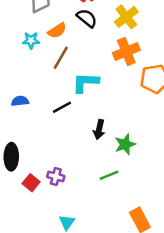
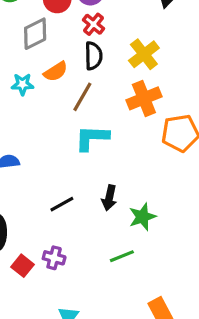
black semicircle: (87, 18) -> (93, 56), turned 50
brown line: (61, 58) -> (82, 97), moved
black line: (62, 107) -> (62, 204), moved

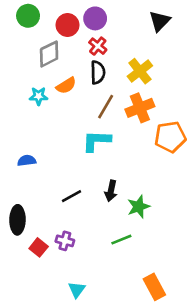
brown line: (82, 97) -> (106, 107), moved

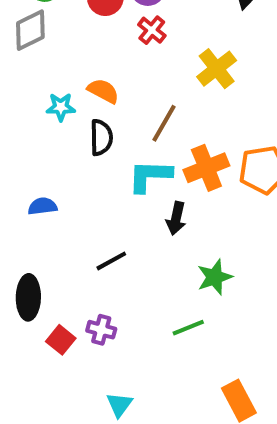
gray diamond: (49, 54) -> (30, 30), moved
black semicircle: (98, 72) -> (101, 137), moved
orange semicircle: (66, 86) -> (103, 91), turned -120
orange cross: (140, 108) -> (206, 168), moved
black arrow: (111, 191) -> (176, 218), moved

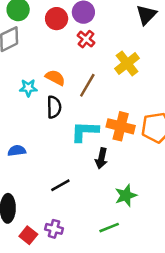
brown line: (164, 123) -> (87, 85), moved
orange cross: (206, 168) -> (121, 126), turned 36

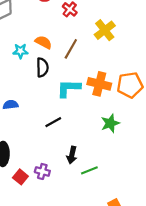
black arrow: (101, 158) -> (72, 155), moved
black line: (60, 185) -> (53, 122), moved
green star: (126, 196) -> (110, 123), moved

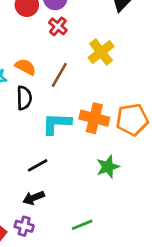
black arrow: (72, 155) -> (34, 198), moved, turned 56

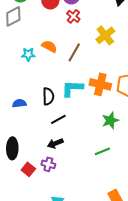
black semicircle: (24, 98) -> (48, 96), moved
green line: (82, 225) -> (102, 151), moved

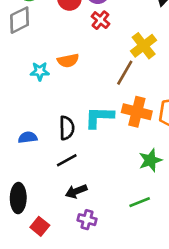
orange semicircle: (49, 46) -> (68, 61), turned 140
brown line: (74, 52) -> (125, 73), moved
black line: (58, 119) -> (67, 160), moved
purple cross: (48, 164) -> (87, 220), moved

